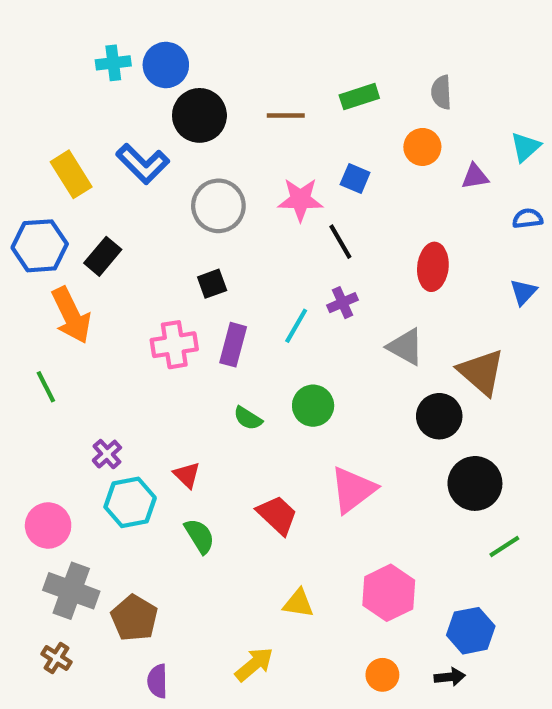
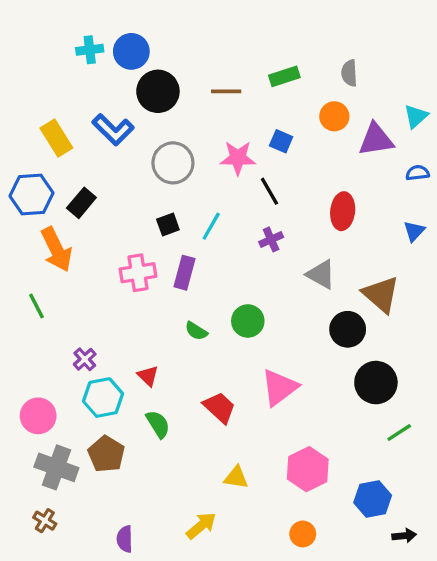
purple triangle: (475, 176) -> (376, 140), size x1.6
cyan line: (296, 326) -> (211, 226), moved
brown pentagon: (134, 618) -> (106, 454), moved
black arrow: (450, 677) -> (404, 536), moved

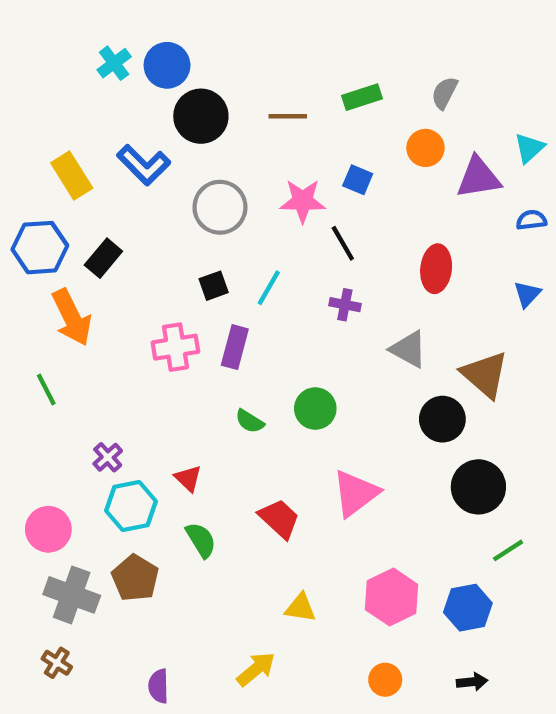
cyan cross: (90, 50) -> (114, 63), turned -30
gray semicircle: (349, 73) -> (445, 93), turned 30
purple cross: (271, 239) -> (345, 305), turned 35
blue hexagon: (373, 499) -> (468, 608), moved
black arrow: (404, 536) -> (472, 682), moved

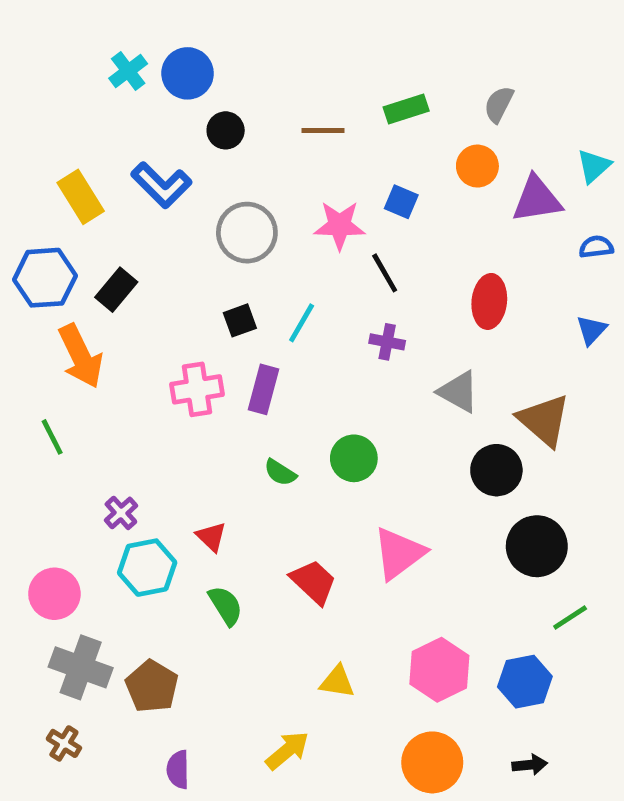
black circle: (201, 116) -> (226, 130), size x0.6
brown pentagon: (135, 578) -> (152, 686), moved
orange circle: (385, 680) -> (432, 762), size x1.6

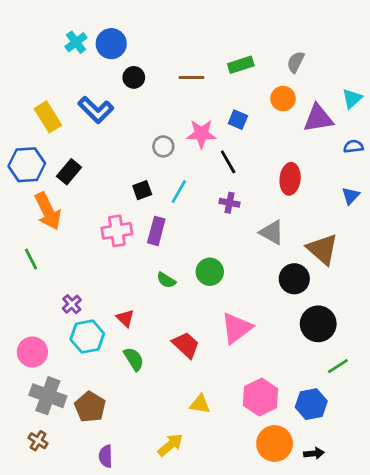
gray circle: (247, 233) -> (163, 146), moved, size x0.6
orange circle: (432, 762) -> (275, 444), moved

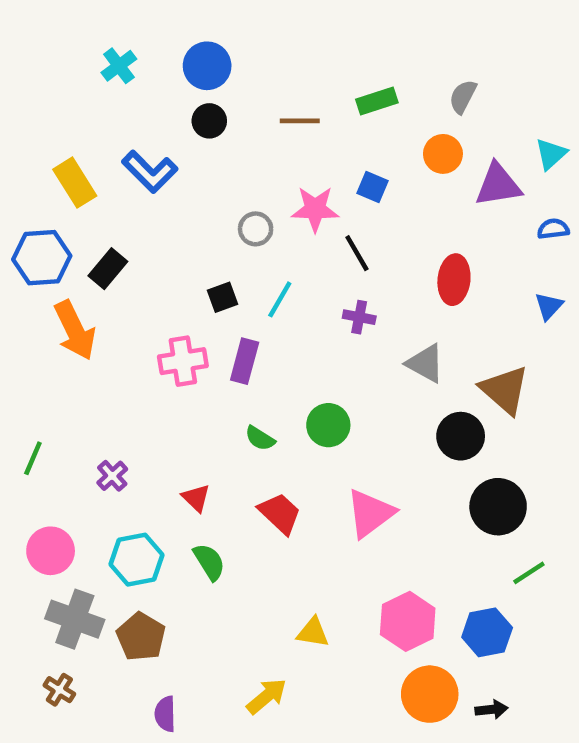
blue circle: (111, 44) -> (207, 66), moved
green line: (31, 259) -> (33, 458), moved, turned 50
cyan hexagon: (87, 337) -> (137, 560), moved
red trapezoid: (186, 345) -> (280, 513), moved

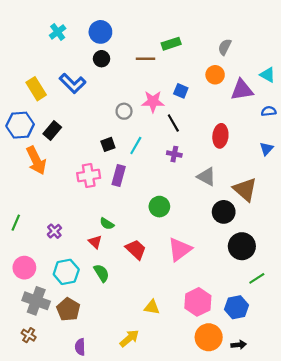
green rectangle: (377, 101) -> (171, 44), moved
cyan triangle: (551, 154) -> (268, 75), turned -49
green semicircle: (260, 438) -> (107, 224), moved

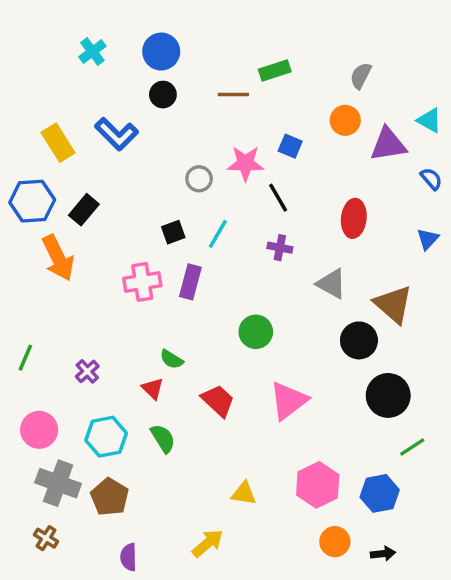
blue semicircle: (269, 111) -> (431, 179), turned 56
orange circle: (209, 337) -> (335, 542), size x0.7

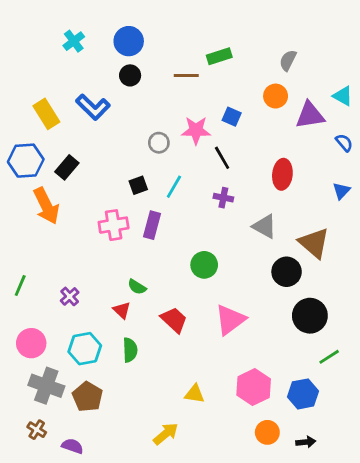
green semicircle: (163, 438) -> (130, 350), turned 30
purple semicircle: (129, 557) -> (72, 446), moved, turned 110

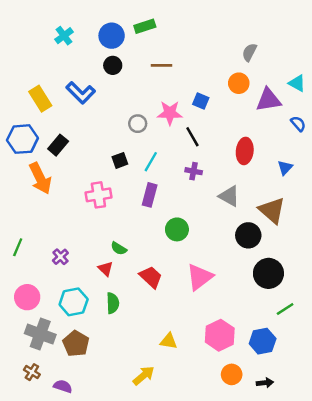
green rectangle: (219, 56) -> (145, 26), moved
blue triangle: (341, 191) -> (285, 168), moved
purple rectangle: (152, 225) -> (150, 195), moved

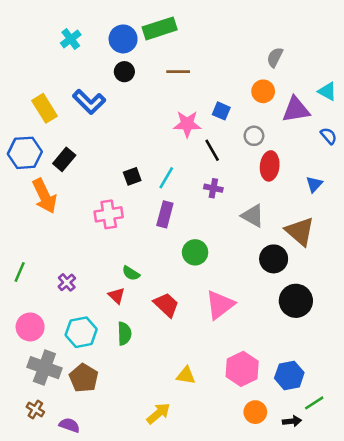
green rectangle: (145, 26) -> (160, 28), size x1.4
gray circle: (138, 124) -> (254, 136), moved
green line: (285, 309) -> (314, 403), moved

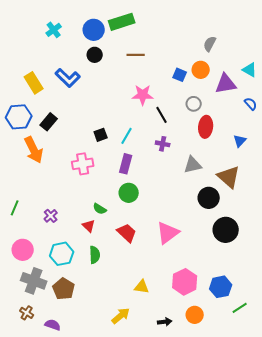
blue square: (221, 111) -> (180, 75), moved
gray triangle: (253, 216) -> (193, 165), turned -42
green circle: (195, 252) -> (129, 193), moved
black arrow: (292, 421) -> (165, 322), moved

